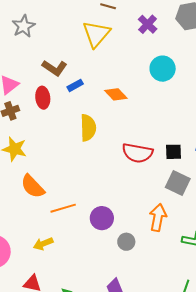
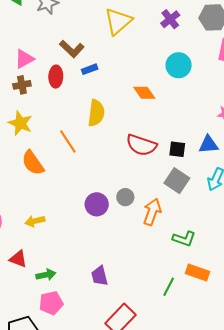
orange diamond: (116, 94) -> (144, 93), moved
orange line: (63, 208) -> (68, 142), moved, turned 65
gray circle: (126, 242) -> (125, 197), moved

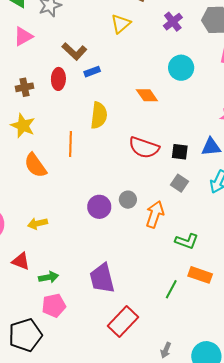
yellow triangle: (118, 21) -> (121, 24), size x0.7
pink triangle: (24, 59) -> (23, 36), moved
orange line: (68, 142) -> (71, 144), turned 35
gray square: (177, 181) -> (179, 183), size x0.7
purple trapezoid: (100, 276) -> (102, 278), size x1.5

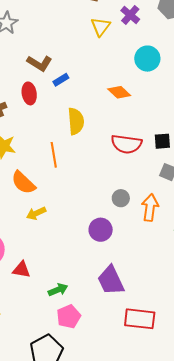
yellow triangle: (121, 24) -> (101, 27), moved
purple circle: (99, 207) -> (101, 230), moved
yellow arrow: (38, 224) -> (36, 213), moved
red triangle: (21, 261) -> (21, 270), moved
red rectangle: (123, 322) -> (140, 319), turned 64

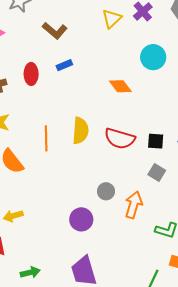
brown L-shape: (39, 63) -> (55, 31), moved
yellow semicircle: (76, 121) -> (80, 131), moved
yellow arrow: (36, 213) -> (13, 216), moved

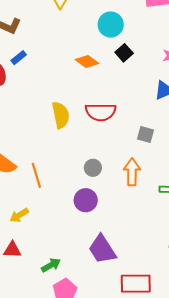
blue rectangle: (64, 65) -> (19, 58), moved
orange line: (46, 138) -> (36, 175), moved
black square: (156, 141) -> (124, 53), moved, turned -30
gray circle: (106, 191) -> (93, 168), moved

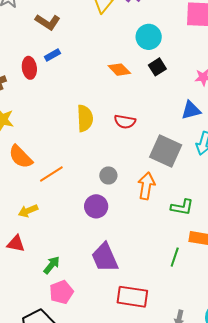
red semicircle: (101, 112) -> (125, 122), size x0.7
gray square: (146, 135) -> (166, 151), size x1.8
orange line: (36, 175) -> (51, 174), turned 65
green arrow: (51, 265) -> (52, 265), turned -30

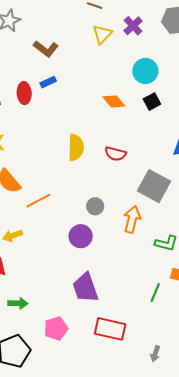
green arrow: (52, 265) -> (18, 303), moved, turned 48
pink pentagon: (61, 292) -> (56, 328), moved

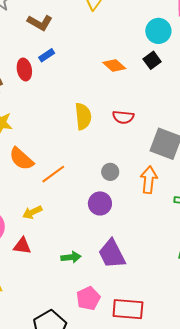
cyan circle: (145, 71) -> (158, 31), moved
green arrow: (18, 303) -> (71, 257), moved
red rectangle: (110, 329) -> (128, 309), moved

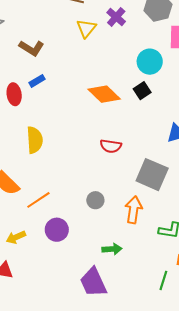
orange diamond: (114, 65) -> (104, 94), size x1.4
yellow semicircle: (83, 116) -> (35, 140), moved
purple circle: (100, 203) -> (57, 230), moved
green arrow: (71, 257) -> (112, 249), moved

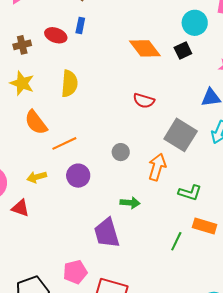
blue rectangle: (37, 81) -> (80, 25), turned -56
red ellipse: (14, 94) -> (56, 35), turned -70

